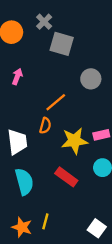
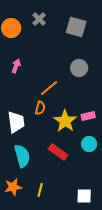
gray square: (62, 44) -> (76, 27), moved
yellow star: (74, 141) -> (65, 121), turned -30
orange star: (22, 227) -> (13, 187), moved, turned -30
white square: (97, 228) -> (84, 196), turned -35

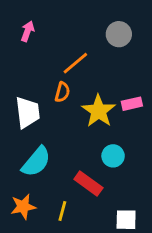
cyan circle: (89, 144) -> (113, 156), moved
red rectangle: (58, 152) -> (88, 183), moved
cyan semicircle: (22, 156) -> (36, 162), turned 55

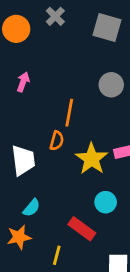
orange line: (75, 63) -> (69, 113), turned -40
cyan semicircle: (36, 162) -> (32, 208), size x0.6
orange star: (23, 207) -> (19, 237), moved

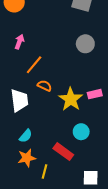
orange line: (69, 113) -> (34, 65), moved, turned 30
orange semicircle: (57, 141) -> (45, 86), turned -80
orange star: (19, 237) -> (27, 158), moved

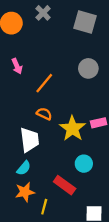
pink arrow: (19, 42) -> (17, 66), turned 136
orange line: (34, 65) -> (44, 83), moved
white trapezoid: (19, 100) -> (29, 140), moved

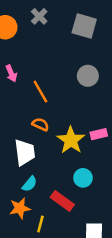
orange line: (44, 83) -> (40, 92), turned -70
cyan semicircle: (24, 168) -> (30, 184), moved

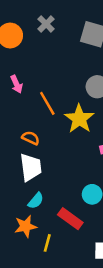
orange semicircle: (40, 124) -> (31, 138), moved
yellow star: (71, 140) -> (79, 119), moved

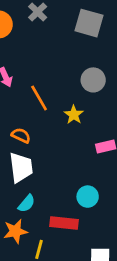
yellow star: (79, 119) -> (74, 115), size x0.6
red rectangle: (70, 219) -> (64, 223), turned -30

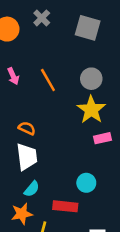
orange line: (39, 98) -> (48, 80), moved
yellow star: (74, 115) -> (91, 110), moved, size x1.6

